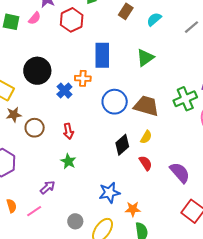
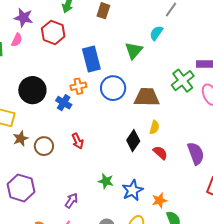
cyan semicircle: (154, 19) -> (156, 33), moved
blue circle: (115, 102) -> (113, 88), moved
green star: (68, 161) -> (106, 181), moved
purple semicircle: (180, 173) -> (196, 153), turned 35

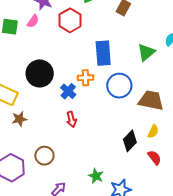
red arrow: (78, 141) -> (71, 119), moved
brown circle: (44, 146) -> (44, 156), moved

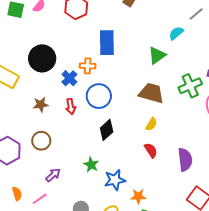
green triangle: (146, 52) -> (157, 55), moved
blue circle: (119, 86) -> (99, 96), moved
brown star: (19, 119) -> (41, 105), moved
black diamond: (130, 141) -> (107, 130), moved

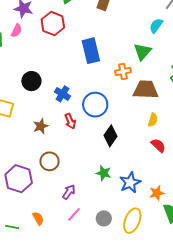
black circle: (42, 58) -> (31, 81), size x0.7
orange cross: (88, 66) -> (123, 72), moved
pink line: (40, 199) -> (74, 214), moved

